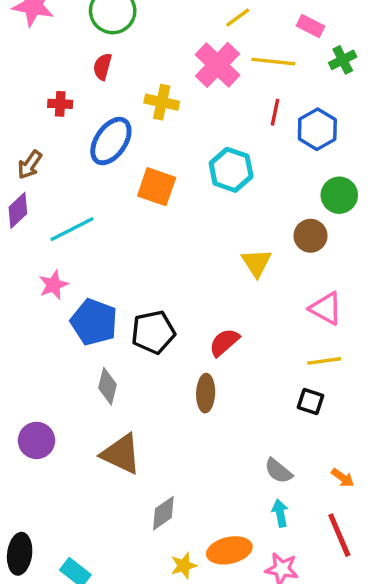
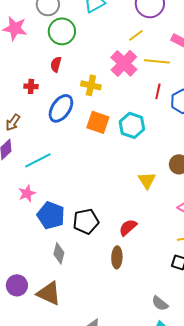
orange square: (157, 187) -> (98, 122), moved
brown triangle: (121, 454) -> (49, 293), moved

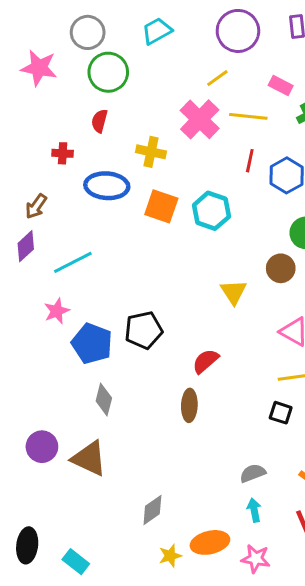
blue ellipse: (61, 108) -> (107, 186), turned 60
black pentagon: (86, 221) -> (144, 330), moved
gray semicircle: (160, 303) -> (253, 473), turned 120

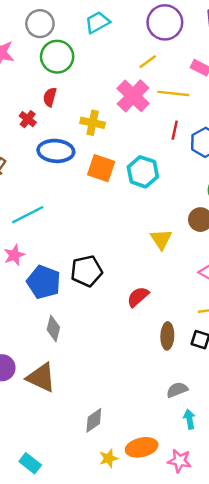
red cross: (63, 153) -> (28, 119), moved, turned 35
brown ellipse: (189, 405) -> (167, 336), moved
cyan arrow: (254, 510) -> (189, 419), moved

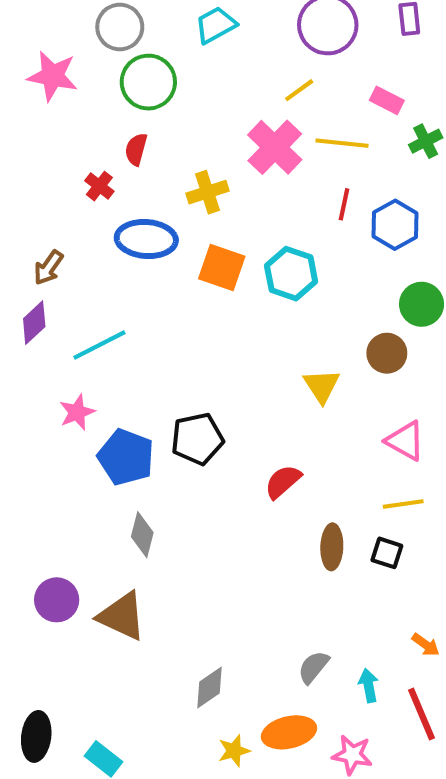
yellow cross: (93, 123) -> (207, 192), turned -30
gray semicircle: (177, 390) -> (313, 667), moved, turned -30

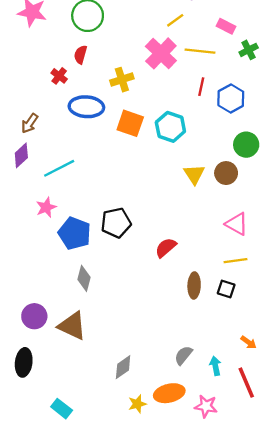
yellow triangle: (322, 386) -> (194, 174), moved
black ellipse: (36, 736) -> (24, 362), moved

